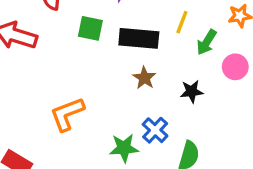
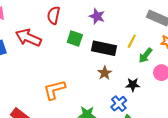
blue cross: (155, 130) -> (119, 104), moved

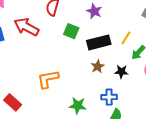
black rectangle: (104, 48) -> (99, 42), turned -30
black star: (133, 85) -> (121, 72), moved
blue cross: (119, 104) -> (109, 97), turned 35

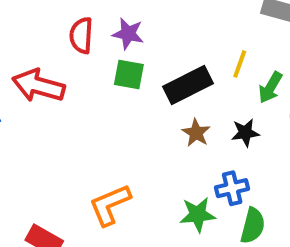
purple star: (94, 11) -> (128, 34), moved
orange L-shape: (48, 79) -> (110, 205), moved
green star: (78, 106) -> (198, 215), moved

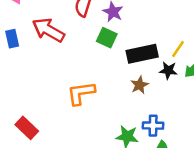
black star: (245, 133) -> (168, 70), moved
orange L-shape: (110, 205) -> (81, 93), moved

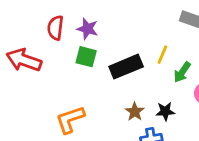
black star: (168, 70) -> (165, 111), moved
brown star: (139, 85) -> (135, 112), moved

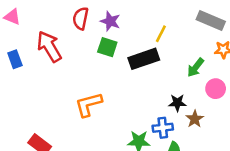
yellow line: (162, 55) -> (161, 34), moved
red arrow: (24, 60) -> (49, 47), turned 36
brown star: (135, 112) -> (195, 119), moved

